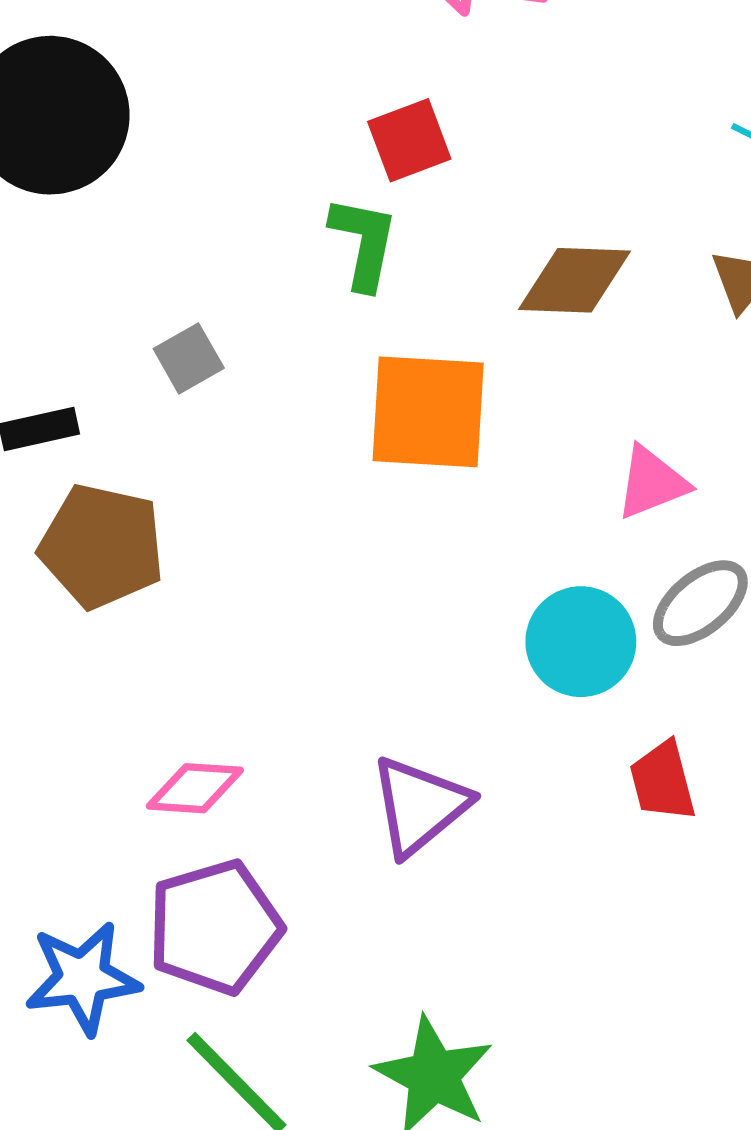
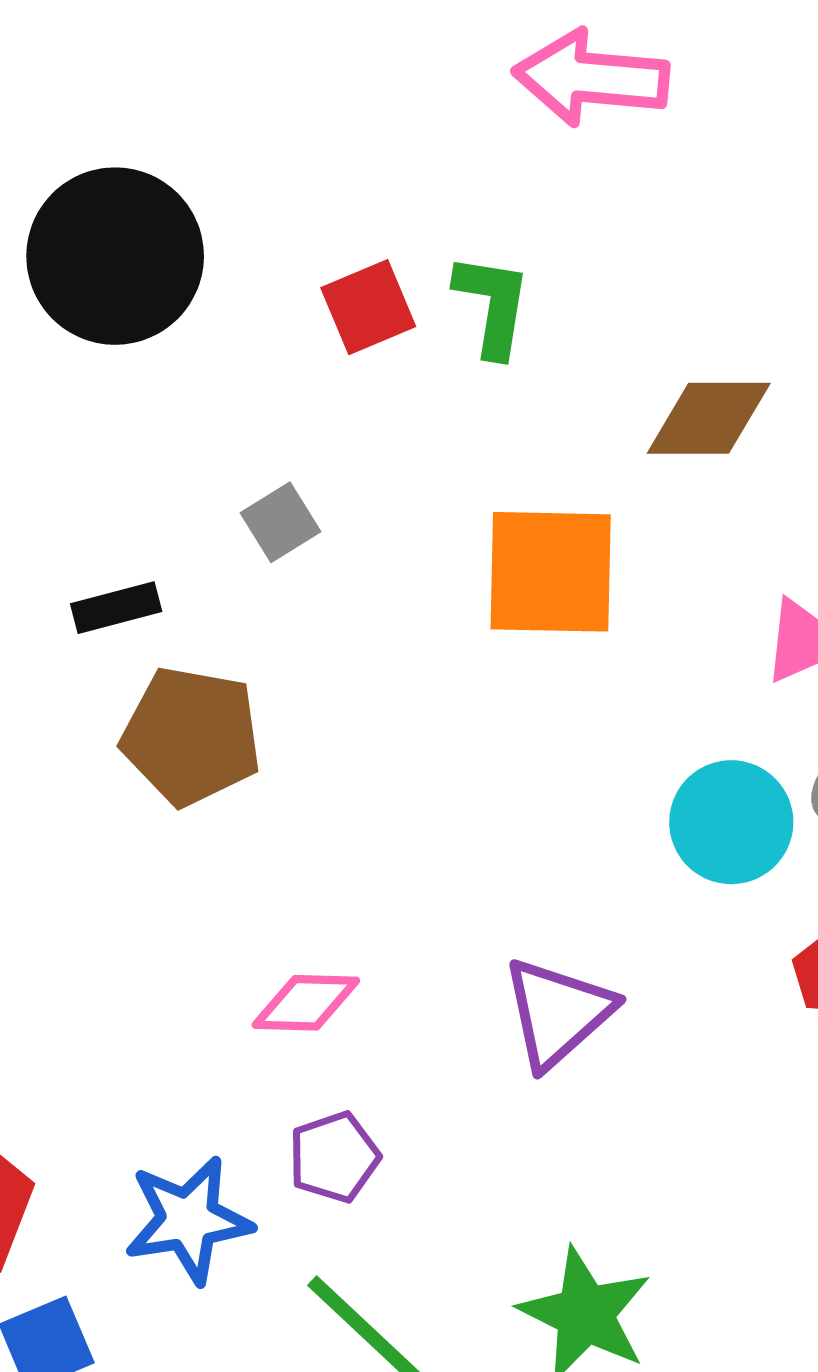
red square: (409, 140) -> (368, 307), moved
green L-shape: (364, 243) -> (493, 305), moved
purple pentagon: (215, 927) -> (334, 1157), size x0.6

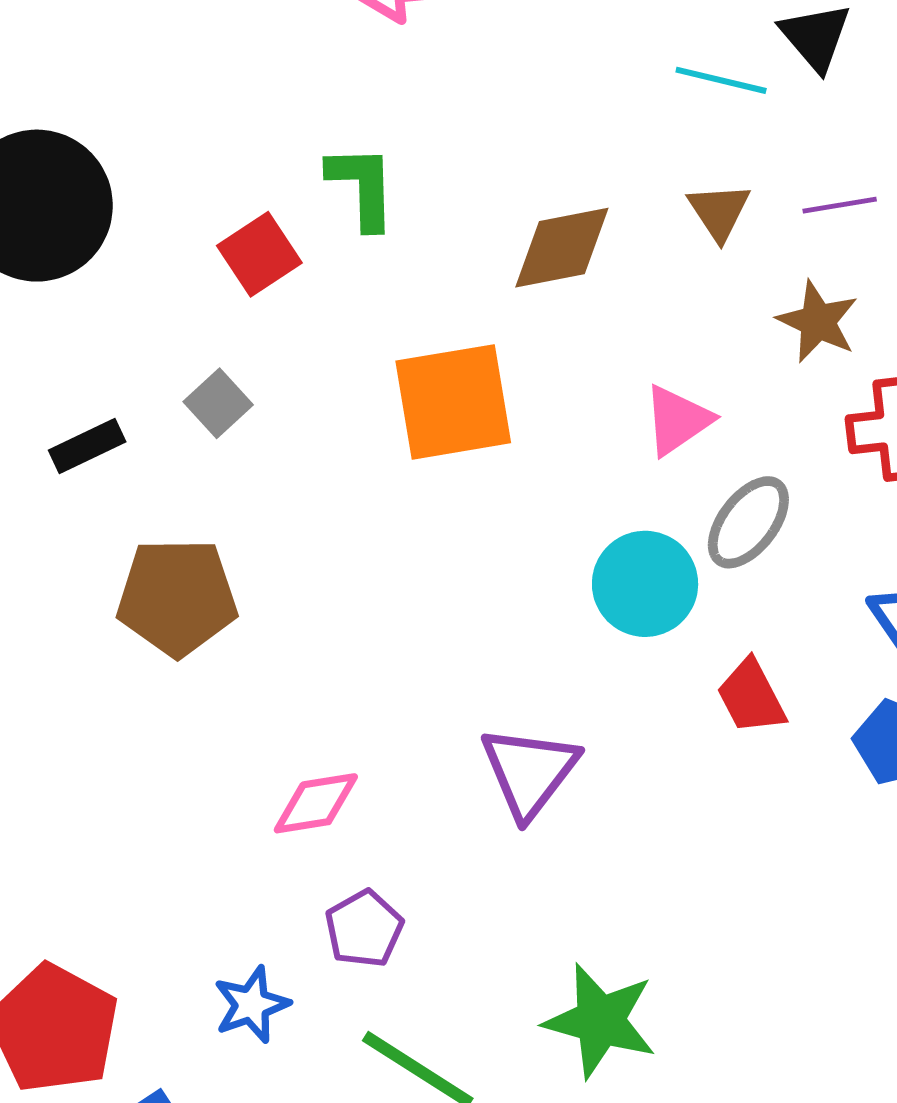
red square: (368, 307) -> (259, 254), moved
black rectangle: (116, 608) -> (87, 446), moved
blue star: (188, 1220) -> (251, 1005), size x0.7

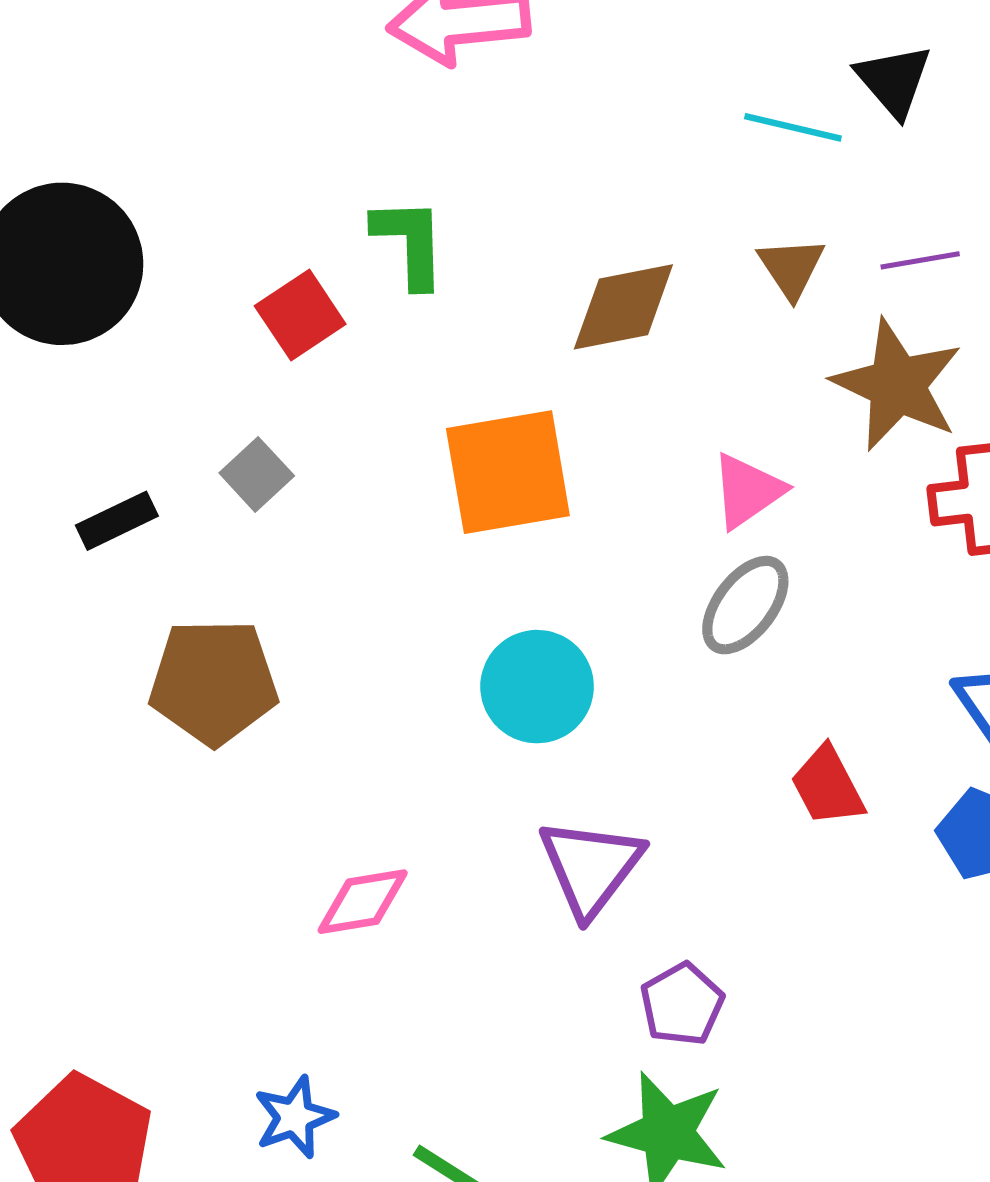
brown star: (818, 322) -> (897, 385), size x1.5
gray ellipse: (748, 522) -> (745, 605), moved
cyan circle: (645, 584) -> (537, 687), moved
purple pentagon: (364, 929) -> (682, 1004), moved

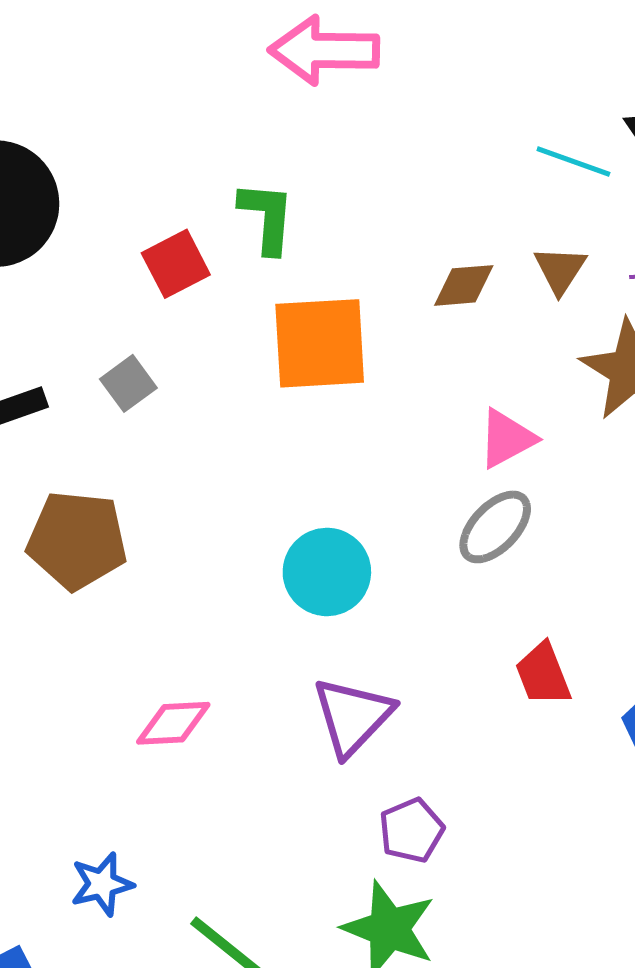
brown diamond: (623, 307) -> (464, 285), moved, size x0.7
orange square: (508, 472) -> (320, 343), moved

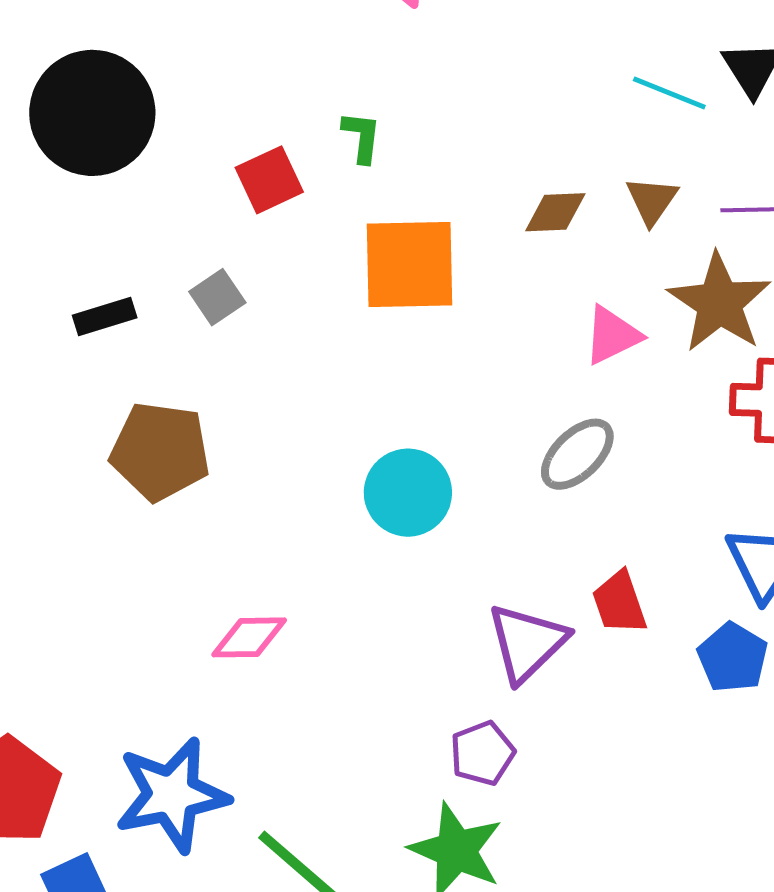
green L-shape: (267, 217) -> (362, 137), size x0.7
pink triangle: (507, 439) -> (612, 335), moved
purple triangle: (353, 716) -> (527, 643), moved
blue star: (102, 884) -> (172, 795), size x1.8

